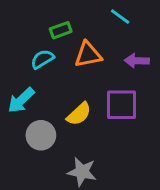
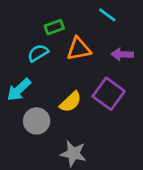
purple square: (122, 105) -> (109, 94), turned 36

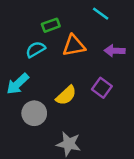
purple square: (109, 94) -> (102, 88), size x0.7

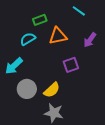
purple arrow: (115, 51) -> (90, 40), turned -56
purple square: (102, 88) -> (71, 65), moved, turned 35
yellow semicircle: (66, 95) -> (52, 90), moved

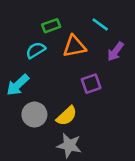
cyan line: (79, 11) -> (100, 24), moved

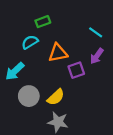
cyan line: (100, 24) -> (96, 32), moved
orange triangle: (74, 46) -> (58, 53), moved
purple arrow: (116, 51) -> (97, 56), moved

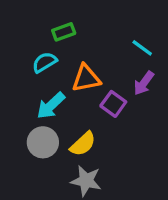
purple square: (76, 70) -> (113, 104), turned -35
cyan arrow: (15, 71) -> (51, 106), moved

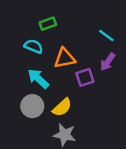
cyan semicircle: (44, 62) -> (33, 46), turned 54
purple square: (113, 104) -> (85, 77), turned 36
cyan arrow: (51, 106) -> (38, 79), turned 85

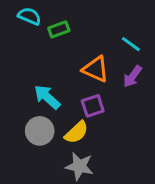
cyan semicircle: (33, 46) -> (29, 16), moved
orange triangle: (65, 58) -> (96, 69), moved, turned 35
purple square: (85, 77) -> (93, 106), moved

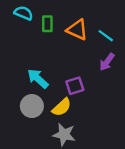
green rectangle: (59, 29) -> (47, 24), turned -70
orange triangle: (96, 69) -> (77, 30), moved

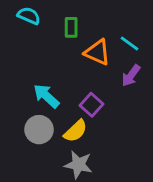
green rectangle: (47, 24) -> (71, 27), moved
orange triangle: (77, 30) -> (97, 52), moved
purple square: (75, 86) -> (92, 105), turned -30

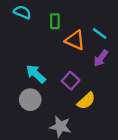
yellow semicircle: (75, 131) -> (86, 101), moved

